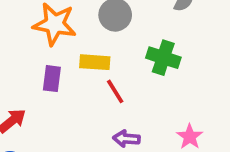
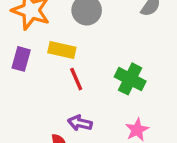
green cross: (163, 58) -> (130, 79), moved

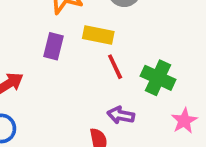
green cross: (130, 79) -> (158, 78), moved

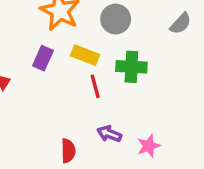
green cross: (158, 78) -> (131, 67), moved, turned -32
purple arrow: (121, 115) -> (109, 134), moved

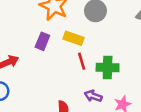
green cross: (131, 67) -> (108, 68), moved

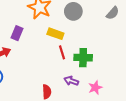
purple rectangle: (42, 41) -> (17, 33), moved

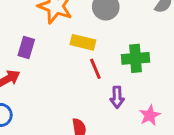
green cross: (83, 58) -> (135, 58), moved
purple arrow: (71, 81) -> (117, 97), moved, turned -104

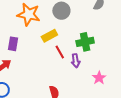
yellow rectangle: (83, 42) -> (49, 36), turned -35
purple arrow: (117, 97) -> (76, 61), moved

